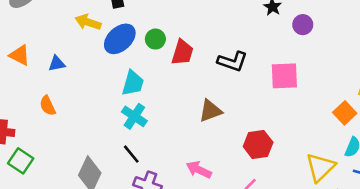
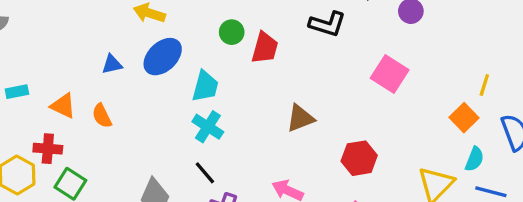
blue ellipse: (120, 39) -> (163, 57), moved
orange triangle: (20, 55) -> (63, 106), moved
black L-shape: (232, 61) -> (327, 24), moved
pink square: (284, 76) -> (390, 74), turned 36

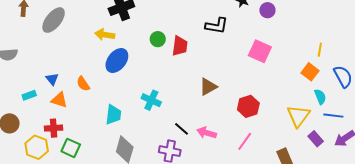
blue triangle: (112, 64) -> (52, 79), moved, turned -48
cyan trapezoid: (205, 86) -> (113, 115), moved
orange semicircle: (102, 116) -> (83, 84), moved
cyan semicircle: (474, 159) -> (320, 97), turned -35
black line: (205, 173) -> (182, 129), moved

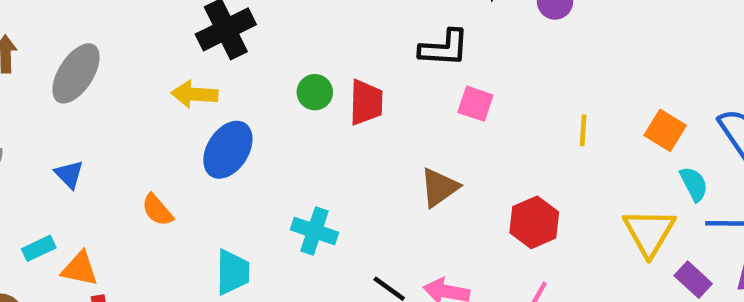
yellow line: (320, 50) -> (583, 130), moved
pink square: (260, 51) -> (475, 104), moved, size x0.7
blue triangle: (52, 79) -> (69, 174), moved
orange triangle: (59, 100) -> (80, 269), moved

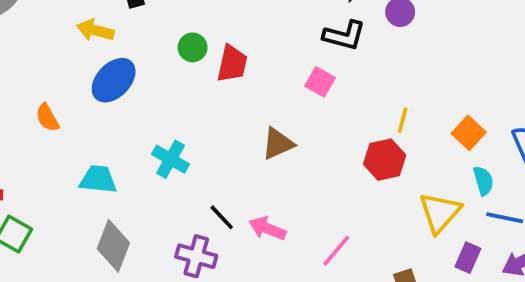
black L-shape: (444, 48) -> (344, 35), moved
red hexagon: (534, 222) -> (385, 160), moved
cyan trapezoid: (233, 272) -> (98, 179), turned -96
purple rectangle: (693, 280) -> (468, 258), turned 60

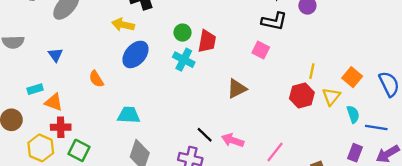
cyan cross: (171, 159) -> (184, 60), moved
cyan semicircle: (483, 181) -> (353, 114), moved
yellow triangle: (440, 213) -> (331, 97), moved, size x0.7

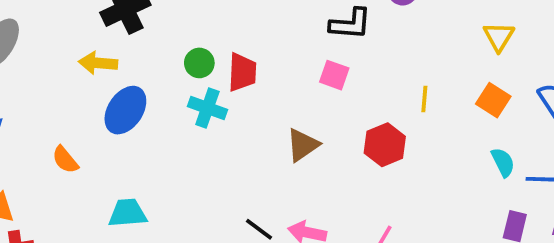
red hexagon: (302, 96) -> (385, 145), moved
yellow triangle: (331, 97) -> (499, 37), moved

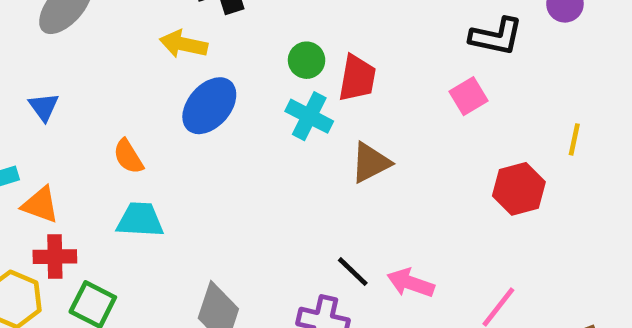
pink square: (334, 75) -> (468, 96), turned 32
brown triangle: (303, 145) -> (371, 163), moved
cyan trapezoid: (128, 213) -> (140, 220), moved

